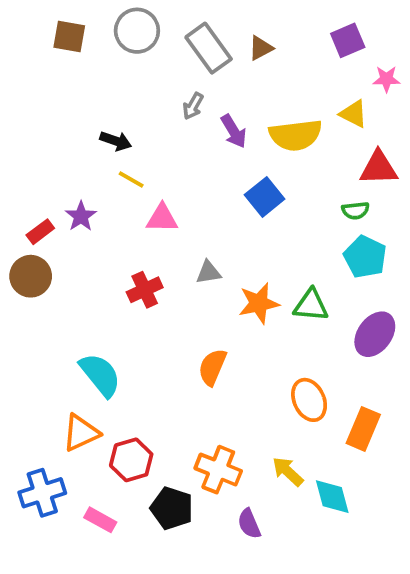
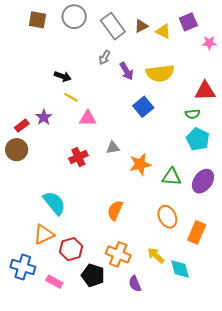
yellow triangle: (354, 114) -> (163, 31), moved
green triangle: (311, 305) -> (172, 177), moved
orange semicircle: (212, 367) -> (115, 210), moved
blue cross: (42, 493) -> (23, 267), turned 35

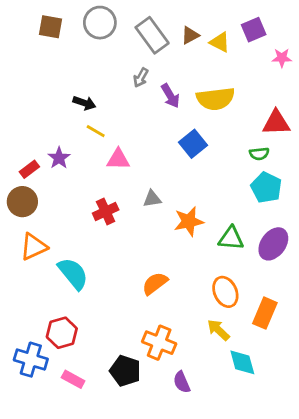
orange semicircle: (115, 210) -> (155, 283), turned 30
orange triangle: (44, 234) -> (34, 247), moved
red hexagon: (71, 249) -> (62, 333), moved
yellow arrow: (156, 255) -> (218, 330), moved

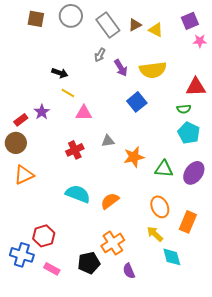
purple square: (254, 30) -> (190, 21), moved
cyan semicircle: (73, 274) -> (78, 194), moved, turned -30
orange cross: (159, 343) -> (113, 243), turned 35
black pentagon: (125, 371) -> (89, 263), turned -30

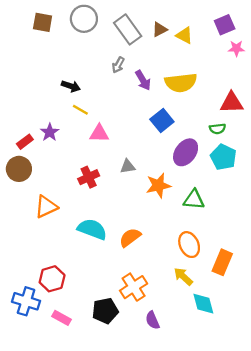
purple ellipse: (194, 173) -> (186, 152), moved
orange triangle: (24, 175) -> (46, 207), moved

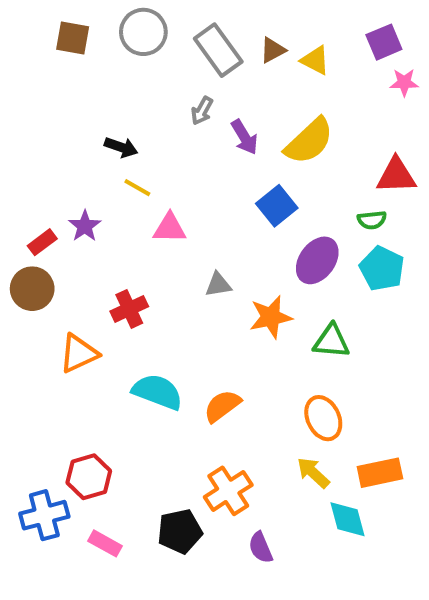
yellow semicircle: (181, 83) -> (309, 141), turned -36
red cross: (89, 177) -> (129, 309), moved
orange rectangle: (222, 262) -> (380, 473), moved, turned 55
blue cross: (26, 301) -> (44, 515), turned -32

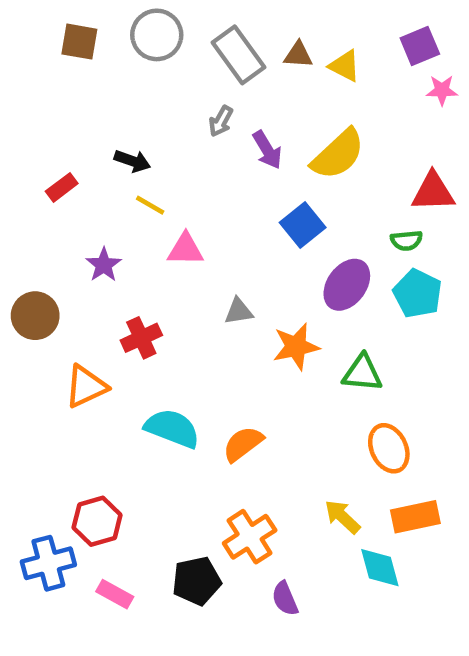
brown triangle: (273, 50) -> (298, 55), turned 32
purple star: (85, 226) -> (104, 265), moved
red rectangle: (42, 242) -> (62, 187), moved
orange ellipse: (323, 418) -> (389, 448), moved

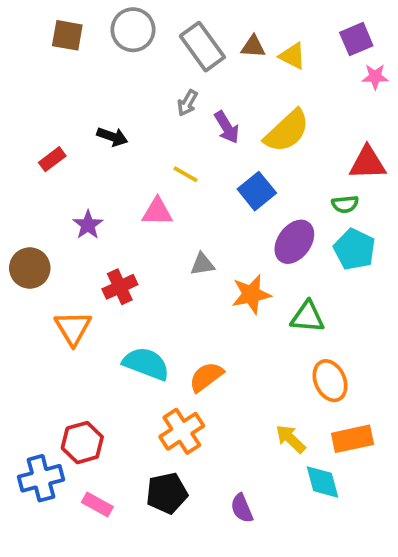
yellow line: (150, 205) -> (186, 174), moved
orange triangle: (86, 386) -> (73, 328), turned -36
orange cross: (250, 537) -> (182, 431), moved

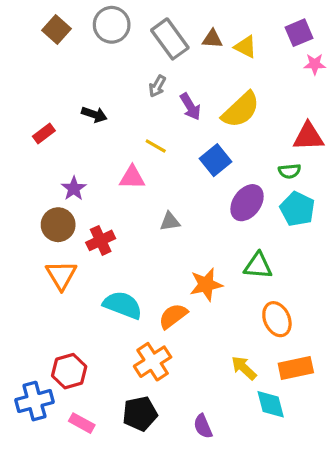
brown square: (67, 35) -> (57, 30), turned 32
brown circle: (30, 268) -> (58, 225), moved
orange star: (251, 294) -> (206, 285), moved

